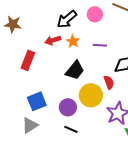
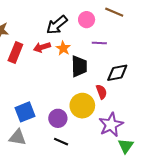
purple line: (100, 45) -> (99, 43), moved
red rectangle: (28, 60) -> (15, 53), moved
black trapezoid: (75, 70) -> (79, 66), moved, turned -40
gray triangle: (30, 125) -> (18, 137), turned 42

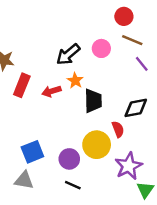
purple line: (99, 43) -> (142, 64), moved, turned 48
red arrow: (42, 47) -> (51, 91), moved

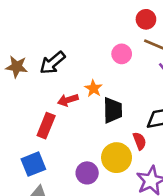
black arrow: (68, 54) -> (52, 63), moved
red rectangle: (22, 85) -> (46, 126), moved
blue square: (32, 152) -> (33, 164), moved

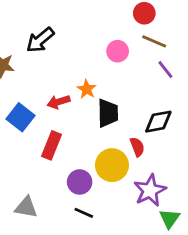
black arrow: (52, 63) -> (40, 40), moved
red rectangle: (46, 126) -> (51, 145), moved
blue square: (33, 164) -> (21, 117), moved, turned -30

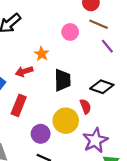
orange star: (87, 89) -> (42, 54), moved
black diamond: (158, 122) -> (102, 87), turned 30

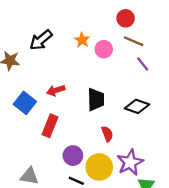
orange star: (42, 54) -> (82, 40), moved
red semicircle: (85, 106) -> (107, 134), moved
yellow circle: (66, 121) -> (99, 167), moved

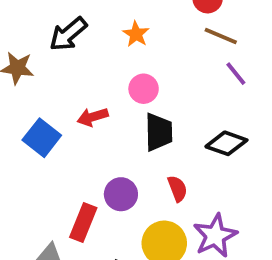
pink circle: (104, 49) -> (144, 89), moved
red rectangle: (50, 126) -> (83, 223), moved
purple circle: (73, 156) -> (121, 194), moved

